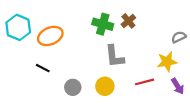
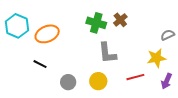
purple arrow: (178, 86) -> (167, 81), turned 56

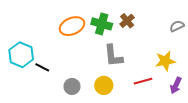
cyan hexagon: (17, 26) -> (21, 55), moved
orange ellipse: (47, 34) -> (72, 26), moved
gray semicircle: (168, 35) -> (177, 26), moved

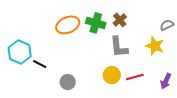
gray L-shape: (113, 56) -> (119, 47), moved
yellow star: (165, 61) -> (155, 46), moved, turned 30
yellow circle: (104, 85) -> (112, 75), moved

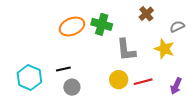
brown cross: (120, 20) -> (146, 14), moved
cyan hexagon: (20, 52) -> (29, 77), moved
black line: (40, 64) -> (63, 69), moved, turned -40

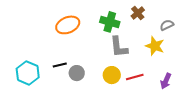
green cross: (102, 24) -> (110, 22), moved
gray circle: (72, 87) -> (77, 73), moved

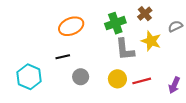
green cross: (110, 22) -> (115, 23), turned -36
yellow star: (155, 46) -> (151, 41), moved
black line: (60, 65) -> (63, 57), moved

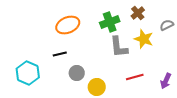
yellow circle: (117, 79) -> (97, 87), moved

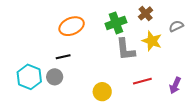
gray circle: (77, 73) -> (55, 77), moved

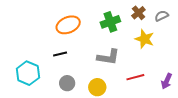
gray semicircle: (176, 26) -> (162, 16), moved
gray L-shape: (125, 49) -> (108, 57), moved, turned -75
gray circle: (55, 77) -> (67, 83), moved

